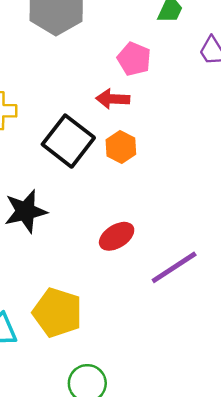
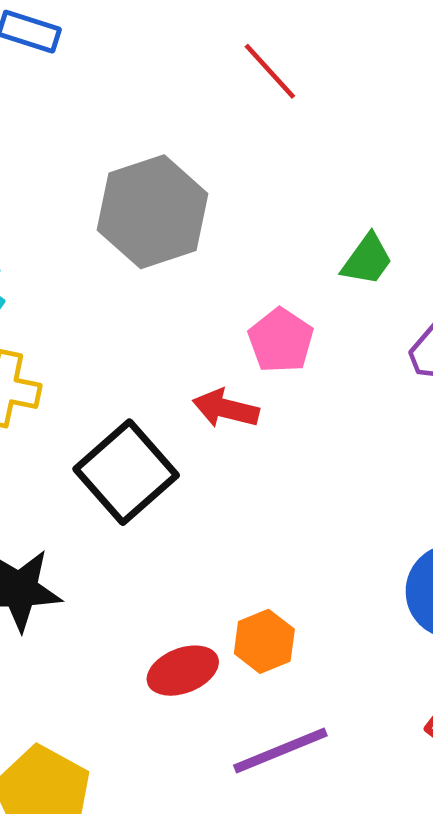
orange hexagon: (121, 147) -> (264, 641), moved

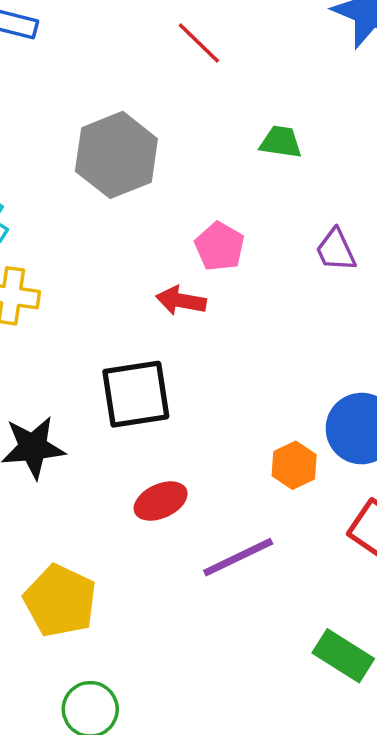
green trapezoid: (367, 260) -> (281, 142), moved, turned -114
black square: (126, 472) -> (136, 394), moved, turned 36
orange hexagon: (264, 641) -> (294, 465), moved

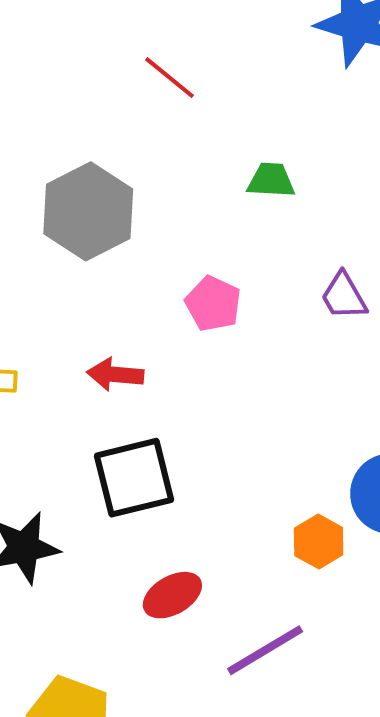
red arrow: (181, 301) -> (115, 374), moved

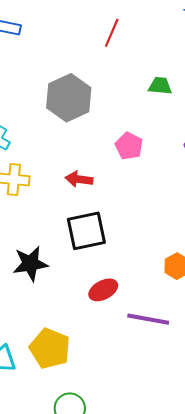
red line: (170, 78) -> (112, 33), turned 72
purple line: (265, 650) -> (148, 319), turned 39

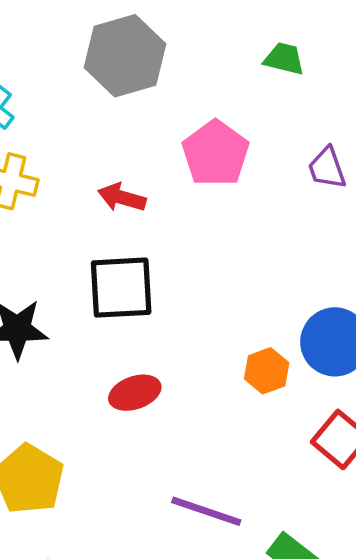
pink pentagon: (129, 146) -> (216, 153), size x1.4
purple line: (148, 319) -> (206, 511), moved

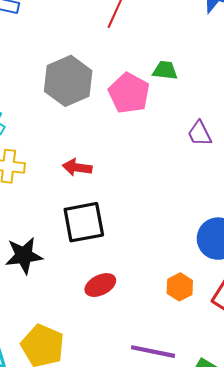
pink pentagon: (216, 153) -> (129, 93), moved
orange hexagon: (267, 371) -> (180, 287), moved

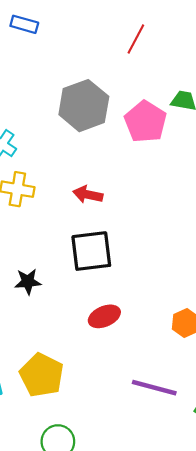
black star: (24, 256) -> (28, 282), size x0.7

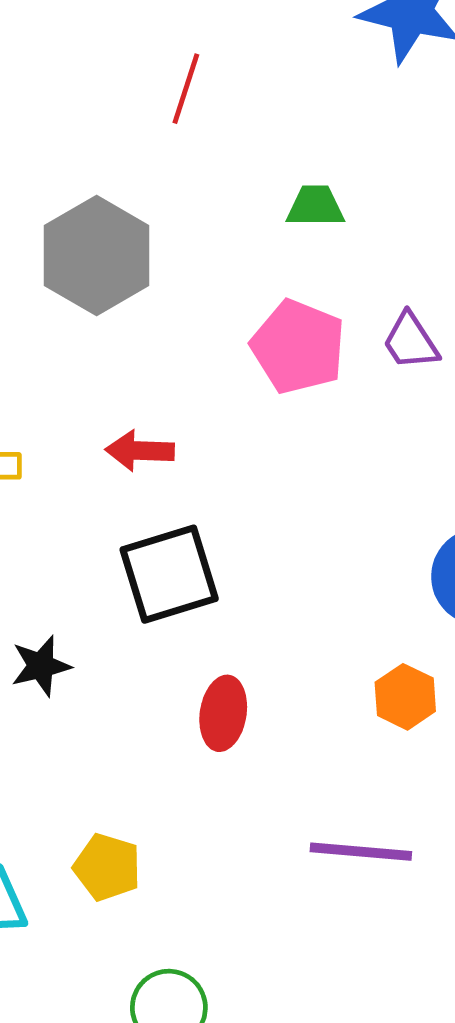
pink pentagon: (145, 122) -> (298, 347), moved
red ellipse: (104, 316) -> (223, 713), turned -48
yellow pentagon: (42, 375) -> (107, 867), size x0.7

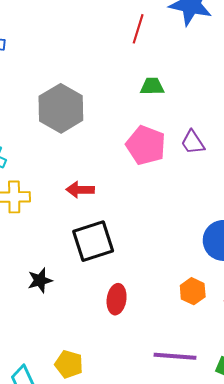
red line: (186, 89) -> (138, 29), moved

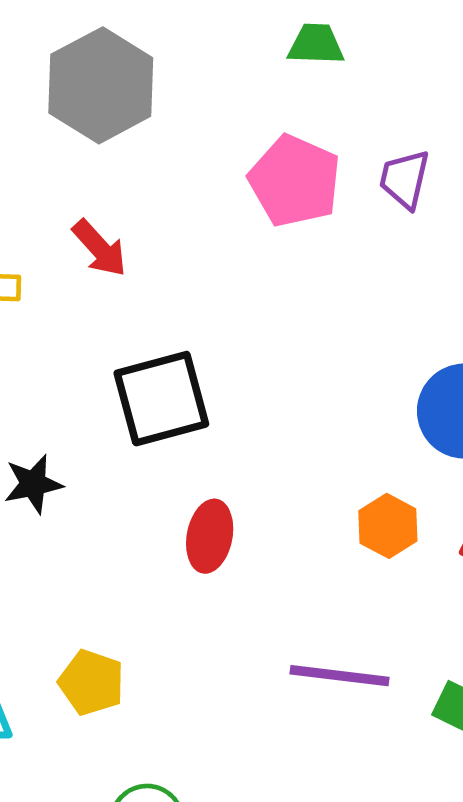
purple trapezoid: (193, 142) -> (405, 179), turned 44
red arrow: (80, 190) -> (100, 248), moved, turned -136

